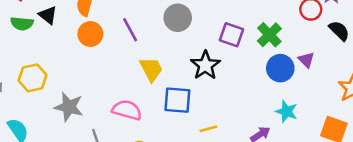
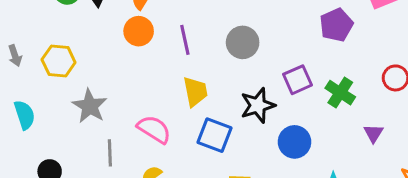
purple square: (231, 35) -> (298, 80), turned 30
green cross: (269, 35) -> (340, 93), turned -30
blue circle: (280, 68) -> (294, 142), moved

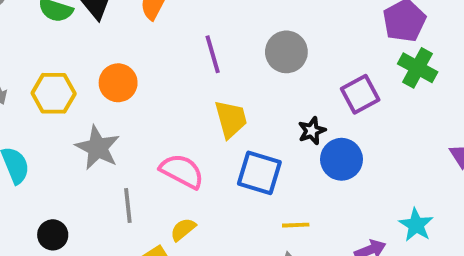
orange circle: (139, 31) -> (118, 83), moved
green cross: (340, 93) -> (418, 68), moved
black star: (258, 105) -> (312, 131), size x0.6
blue circle: (294, 142) -> (341, 159), moved

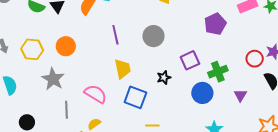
green cross: (418, 68) -> (218, 72), moved, turned 36
blue circle: (341, 159) -> (202, 93), moved

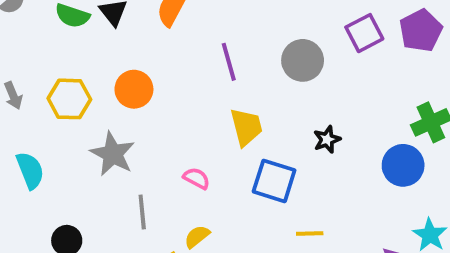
purple square: (190, 60) -> (364, 33), moved
pink semicircle: (96, 94) -> (197, 178), size x0.6

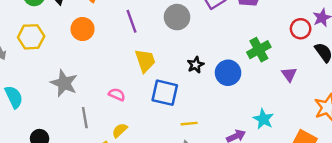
orange circle: (134, 89) -> (83, 29), moved
yellow hexagon: (69, 99) -> (31, 37), moved
blue circle: (403, 165) -> (228, 73), moved

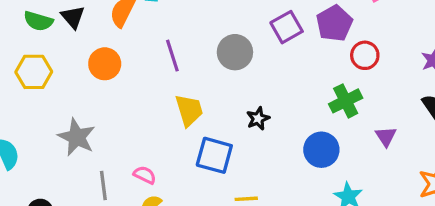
red circle: (301, 29) -> (365, 55), moved
blue circle: (228, 73) -> (321, 150), moved
pink semicircle: (117, 94) -> (145, 175), moved

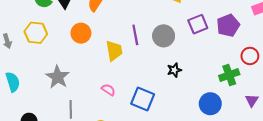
red circle: (365, 55) -> (250, 56), moved
purple line: (172, 56) -> (135, 35), moved
yellow trapezoid: (189, 110) -> (114, 51), moved
black star: (258, 119) -> (174, 70), moved
pink semicircle: (145, 175) -> (108, 90), moved

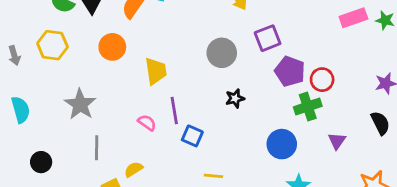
purple pentagon: (228, 25) -> (290, 71), moved, turned -30
purple line: (135, 35) -> (174, 111), moved
red circle: (250, 56) -> (322, 80), moved
blue square: (143, 99) -> (192, 136), size x0.7

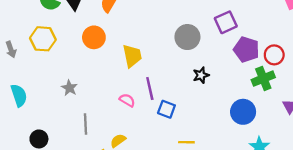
gray star: (80, 104) -> (69, 88), size x0.6

